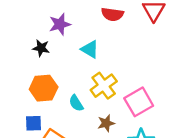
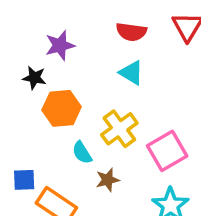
cyan triangle: (90, 49) -> (131, 73), moved
orange hexagon: (44, 88) -> (62, 108), moved
brown star: (106, 123) -> (108, 180), moved

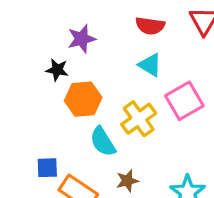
pink square: (167, 151) -> (184, 101), moved
cyan semicircle: (82, 153) -> (103, 142), size x1.4
brown star: (108, 180) -> (127, 181), moved

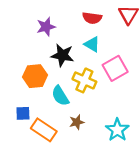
black star: (57, 70) -> (62, 55), moved, size x1.5
orange hexagon: (83, 99) -> (35, 76), moved
yellow cross: (139, 119) -> (84, 80), turned -30

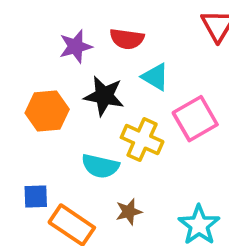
red semicircle: (92, 18) -> (127, 39), moved
orange hexagon: (35, 76) -> (47, 111), moved
cyan semicircle: (60, 96) -> (100, 166), turned -45

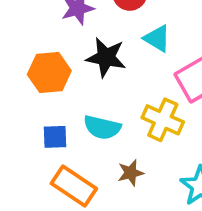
yellow cross: (142, 140) -> (163, 120), moved
blue square: (36, 196) -> (55, 137), moved

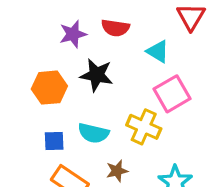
cyan triangle: (157, 38) -> (158, 51), moved

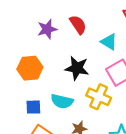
red semicircle: (115, 28) -> (78, 25), turned -132
black star: (97, 75) -> (77, 68), moved

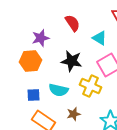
purple star: (47, 29) -> (41, 38), moved

